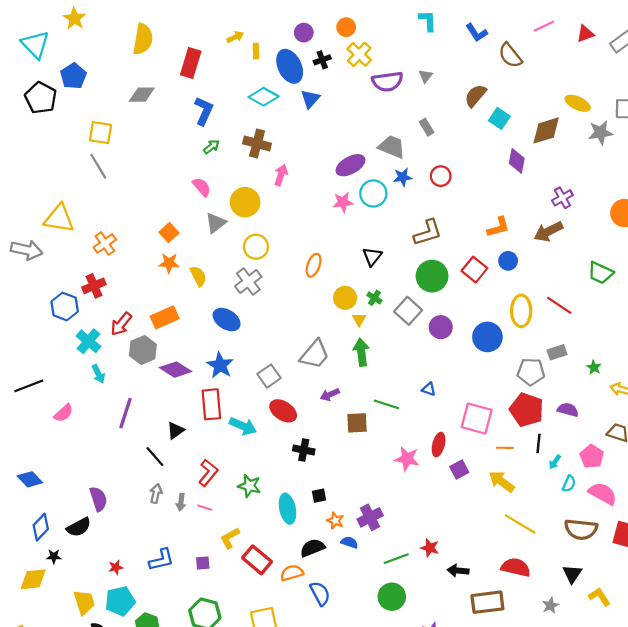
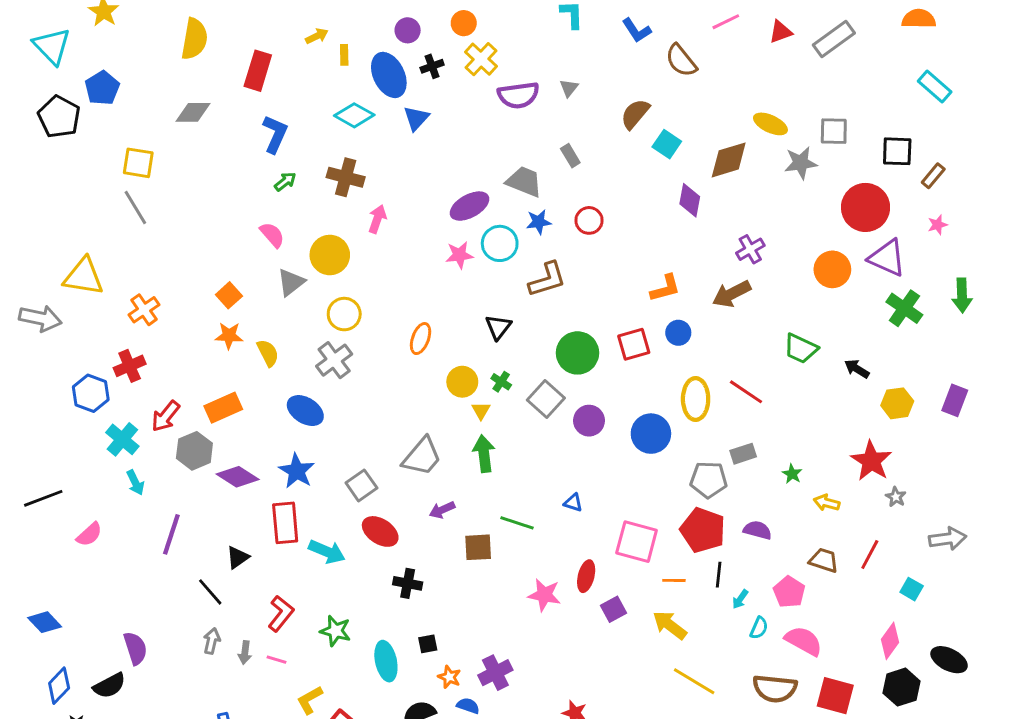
brown L-shape: (428, 233) -> (547, 279), moved
red square: (474, 270) -> (634, 344), turned 35

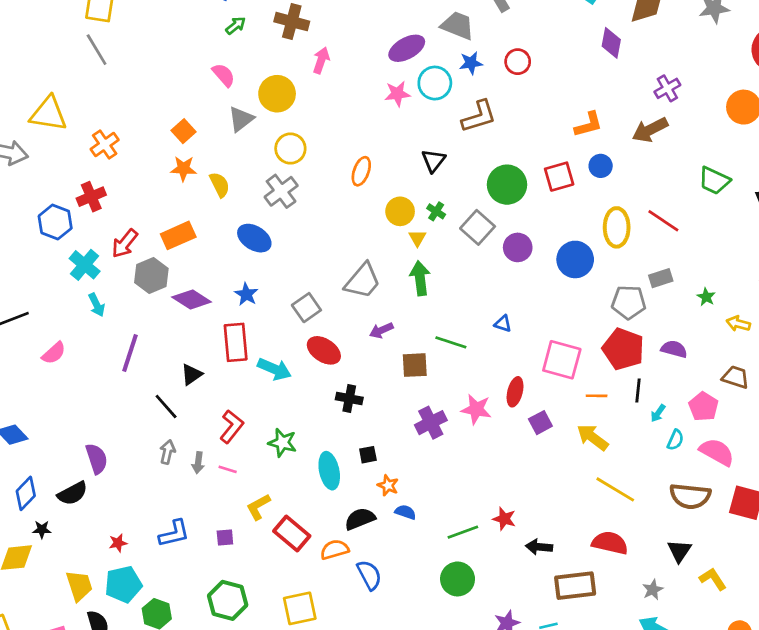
blue star: (297, 471) -> (246, 294), size x0.7
purple cross: (495, 673) -> (431, 423), moved

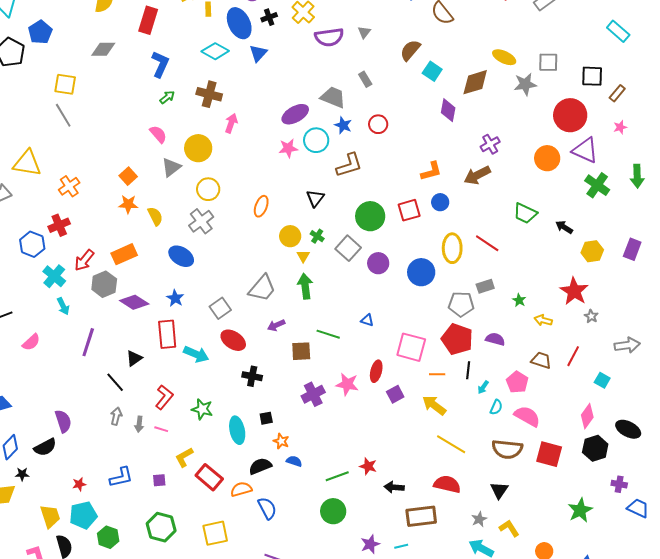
blue star: (471, 63) -> (343, 125), turned 30
yellow L-shape: (713, 579) -> (509, 528), moved

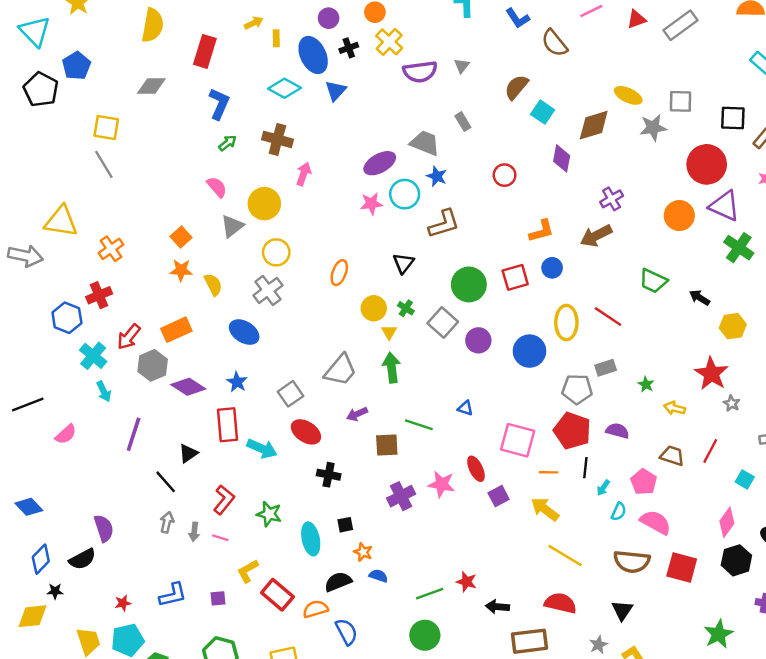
red circle: (378, 124) -> (505, 175), moved
red ellipse: (376, 371) -> (476, 469), turned -40

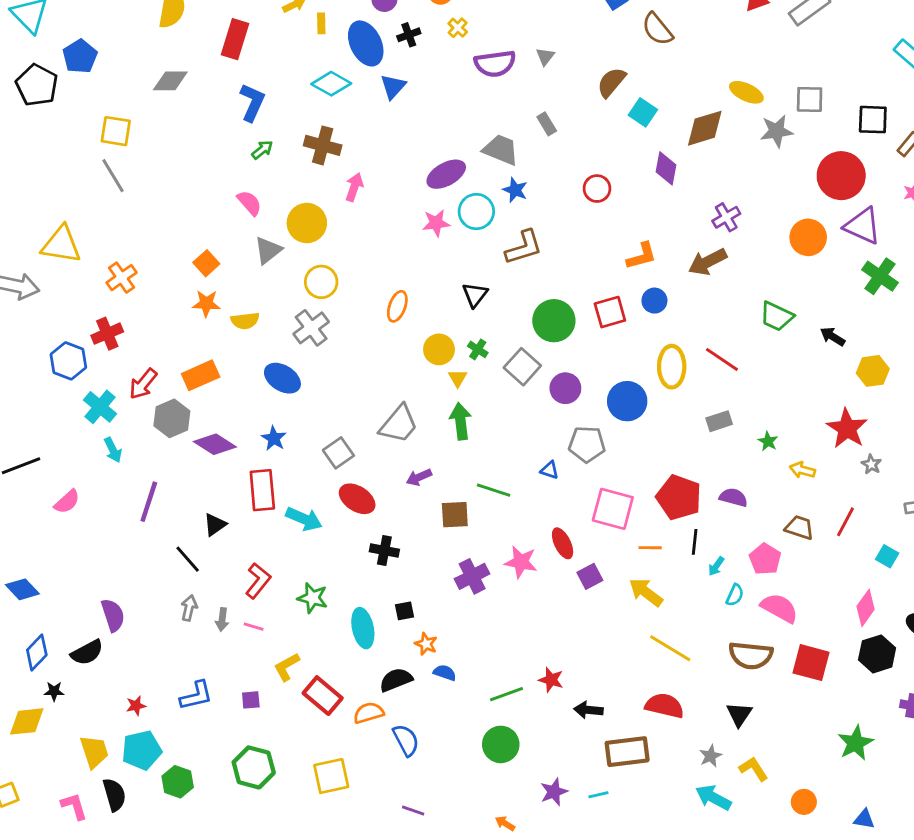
yellow cross: (389, 42) -> (458, 28), size x0.6
yellow semicircle: (213, 284) -> (245, 321), turned 110
gray pentagon: (577, 389) -> (587, 444), moved

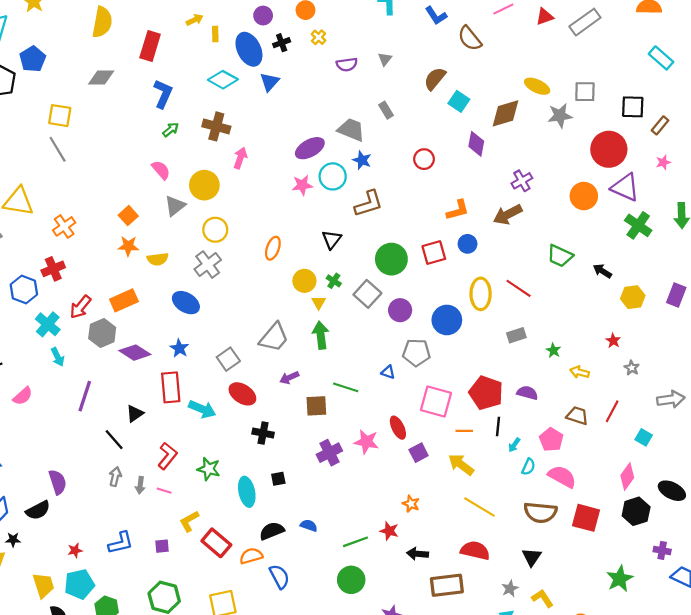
purple semicircle: (495, 64) -> (347, 64), size x0.7
red star: (847, 428) -> (613, 341), size x0.5
orange star: (426, 644) -> (411, 504), moved

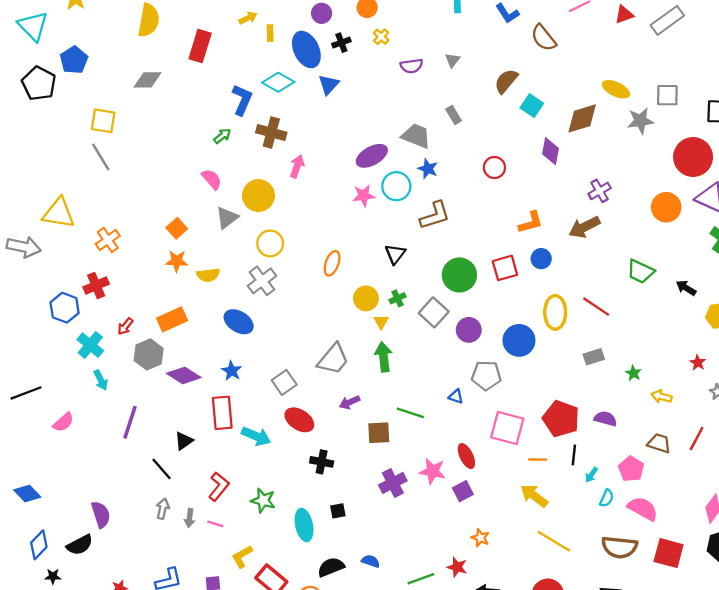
blue L-shape: (163, 94) -> (242, 100), moved
green cross: (334, 281) -> (397, 298), turned 32
red arrow: (80, 307) -> (125, 326), size x0.7
purple square: (419, 453) -> (463, 491), moved

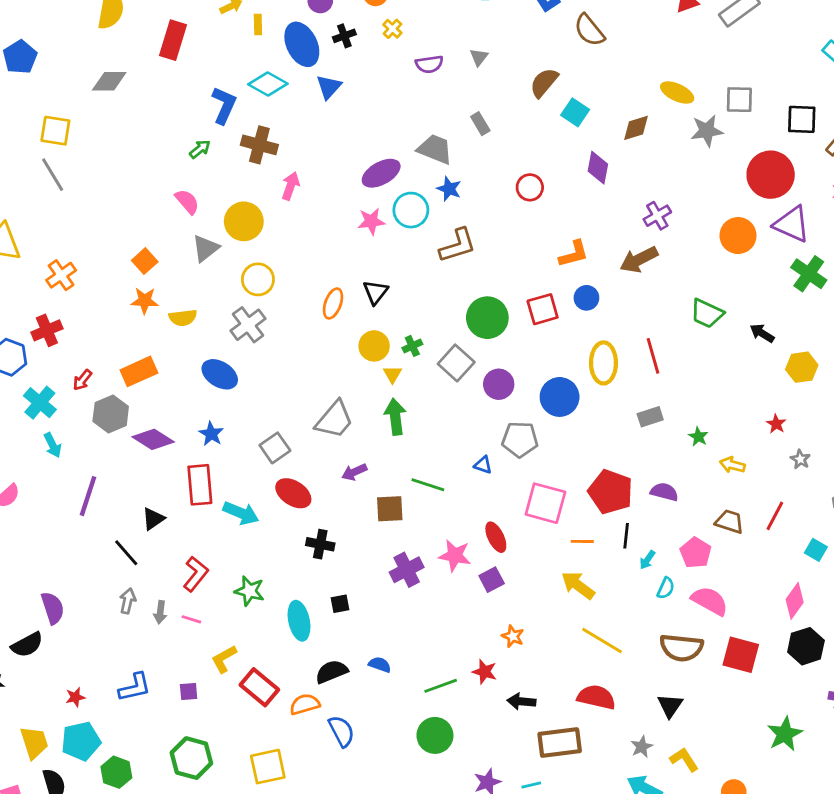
brown diamond: (582, 118) -> (636, 128), size x0.7
black triangle: (395, 254) -> (375, 292), moved
red line: (596, 307) -> (653, 356), turned 40

